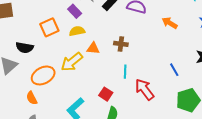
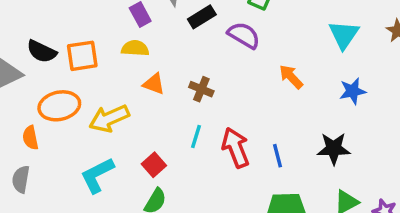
orange square: (49, 27) -> (82, 56), moved
yellow arrow: (72, 62) -> (109, 118), moved
red arrow: (145, 89) -> (236, 148), moved

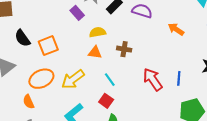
yellow semicircle: (135, 48) -> (98, 32), moved
black semicircle: (42, 51) -> (22, 38), moved, turned 42
cyan line: (196, 137) -> (110, 80), moved, turned -40
blue line: (278, 156) -> (179, 78), turned 32

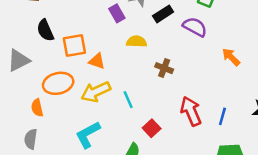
orange triangle: (95, 52) -> (97, 61), moved
cyan line: (110, 80) -> (128, 100), moved
red square: (106, 101) -> (152, 128), moved

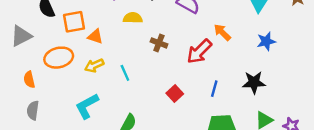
yellow arrow: (96, 92) -> (94, 66), size x0.7
orange semicircle: (37, 108) -> (29, 80), moved
red arrow: (191, 111) -> (199, 51), moved, turned -112
red square: (152, 128) -> (175, 93), moved

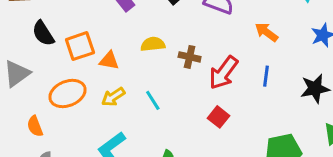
yellow semicircle: (133, 18) -> (153, 44), moved
red arrow: (199, 51) -> (223, 73), moved
blue line: (214, 89) -> (266, 76), moved

